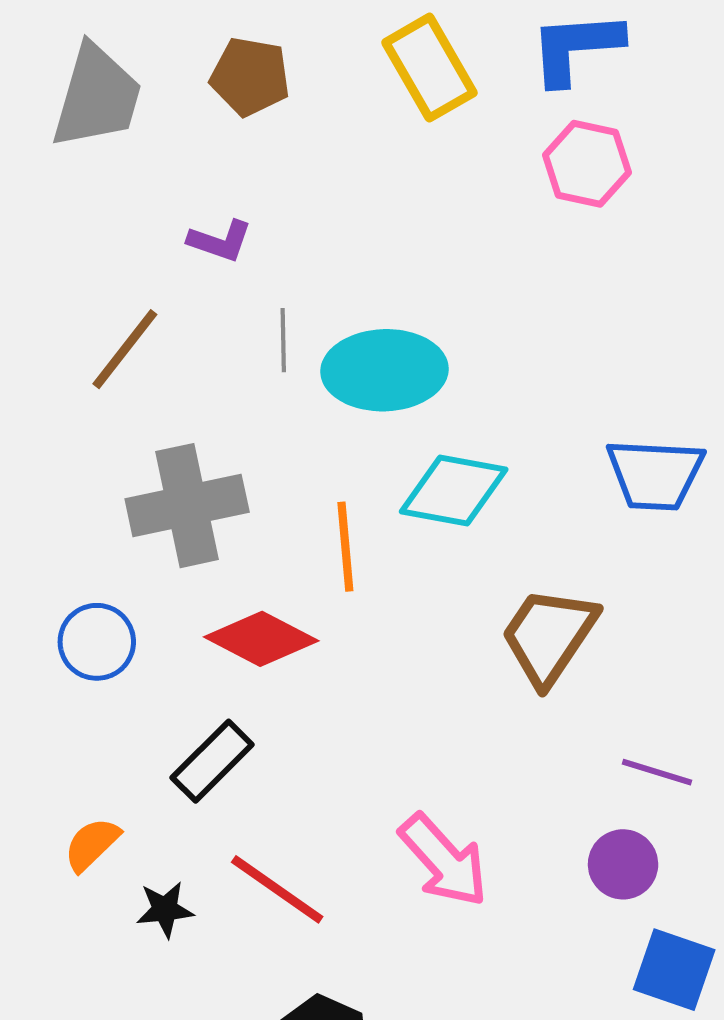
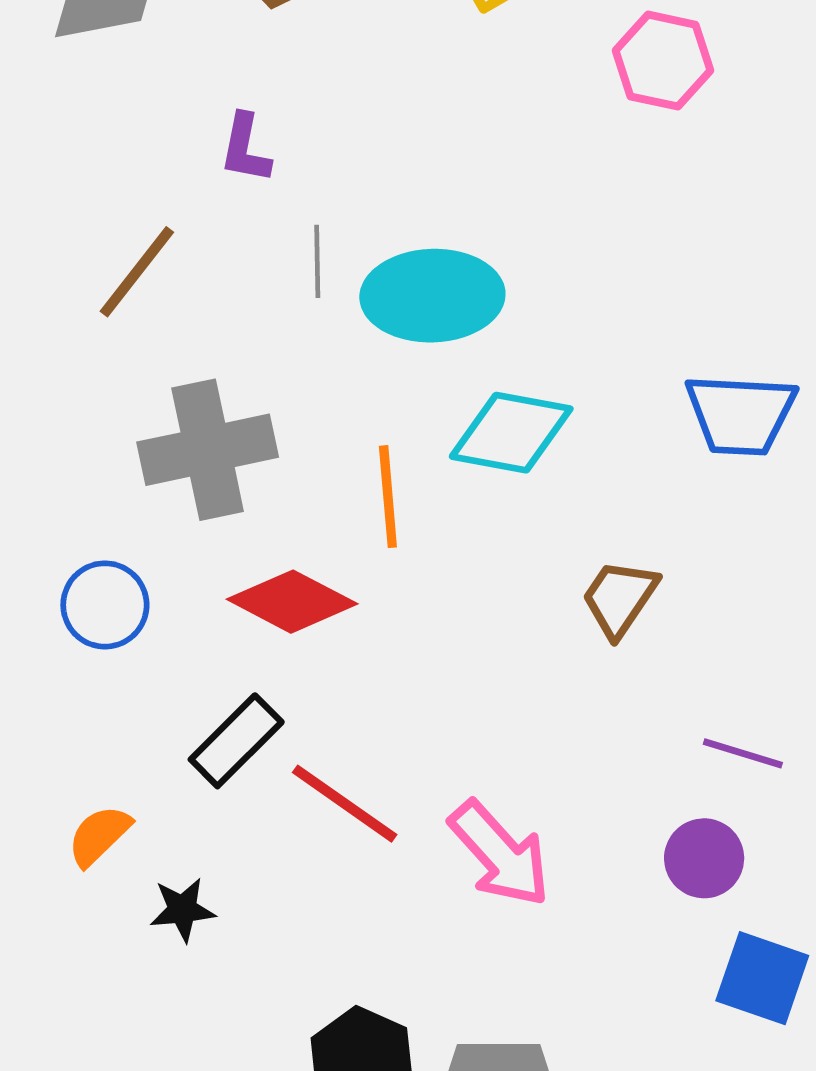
purple L-shape: (220, 241) -> (245, 148), turned 82
brown trapezoid: (549, 636) -> (620, 598), size x0.7
red line: (277, 889) -> (345, 804), moved

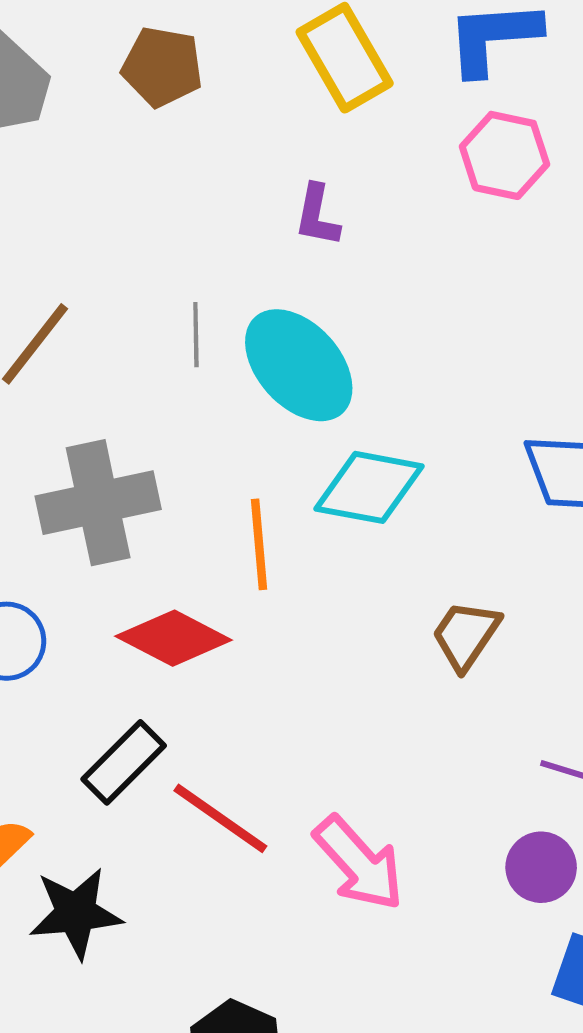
purple L-shape: (245, 148) -> (317, 216), moved
cyan ellipse: (432, 296) -> (299, 365), turned 50
black star: (183, 910) -> (76, 913), size x1.6

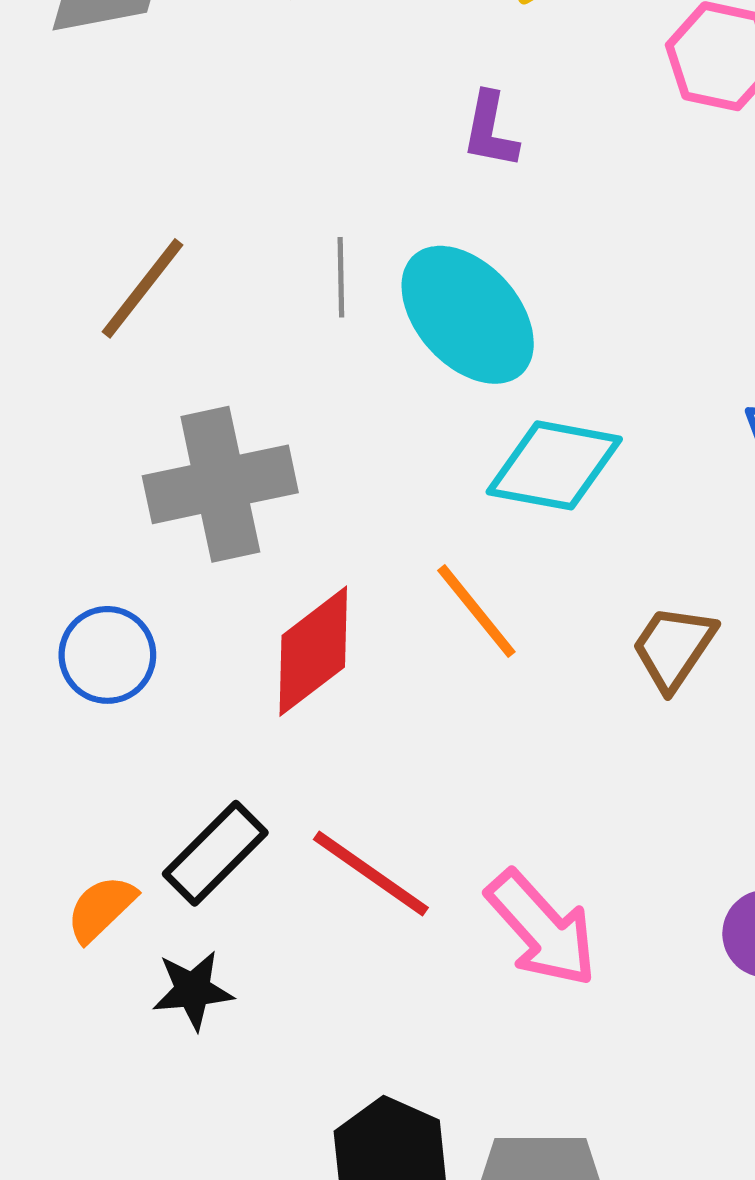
orange line: (259, 544) -> (476, 611), moved, turned -34
red diamond: (174, 638) -> (313, 651), turned -65
black rectangle: (124, 762) -> (215, 853), moved
black star: (76, 913) -> (193, 990), size x0.7

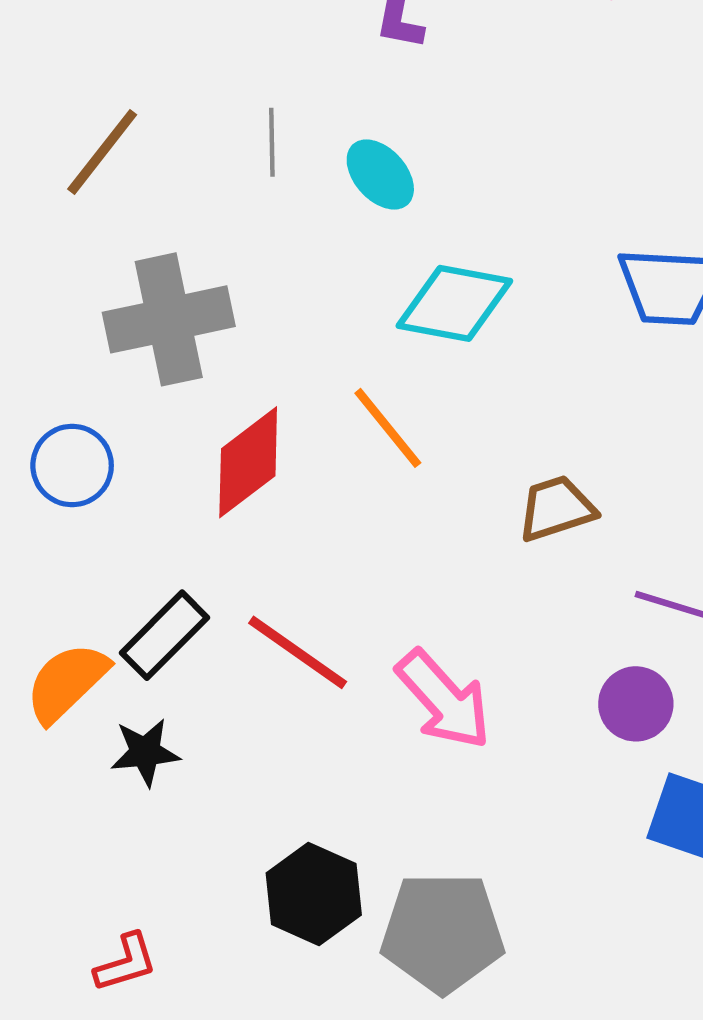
cyan ellipse: (468, 315) -> (380, 175), size x0.6
brown trapezoid: (673, 647) -> (556, 508), moved, turned 38
orange semicircle: (101, 909) -> (67, 682), size x1.4

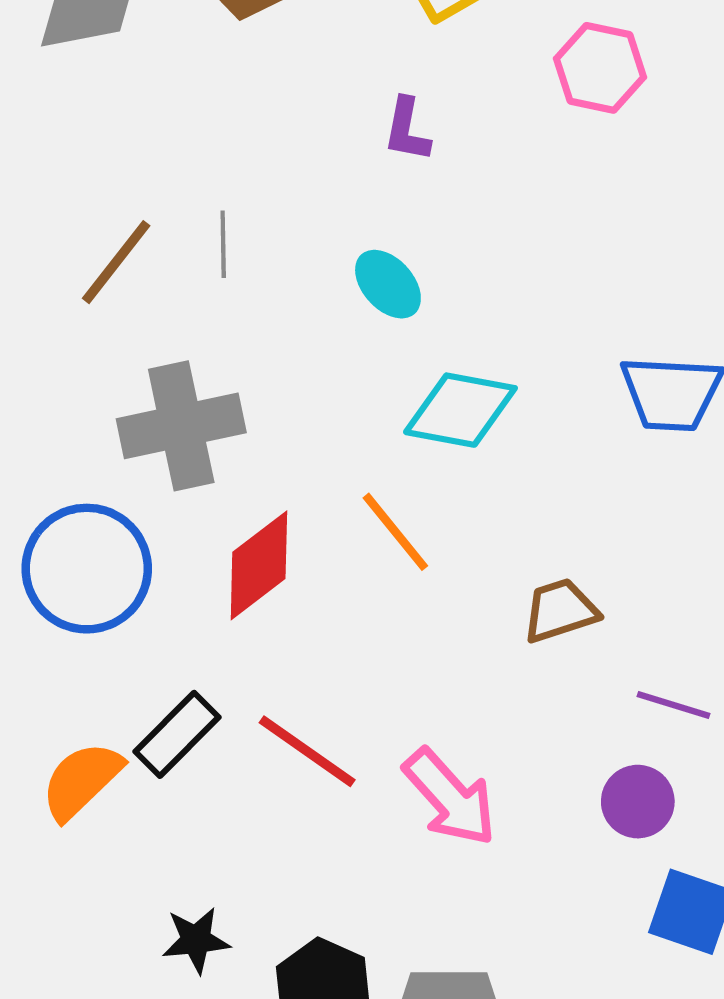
gray line: (272, 142) -> (223, 244), moved
blue circle: (72, 466) -> (87, 569), size x1.6
black star: (145, 752) -> (196, 940), moved

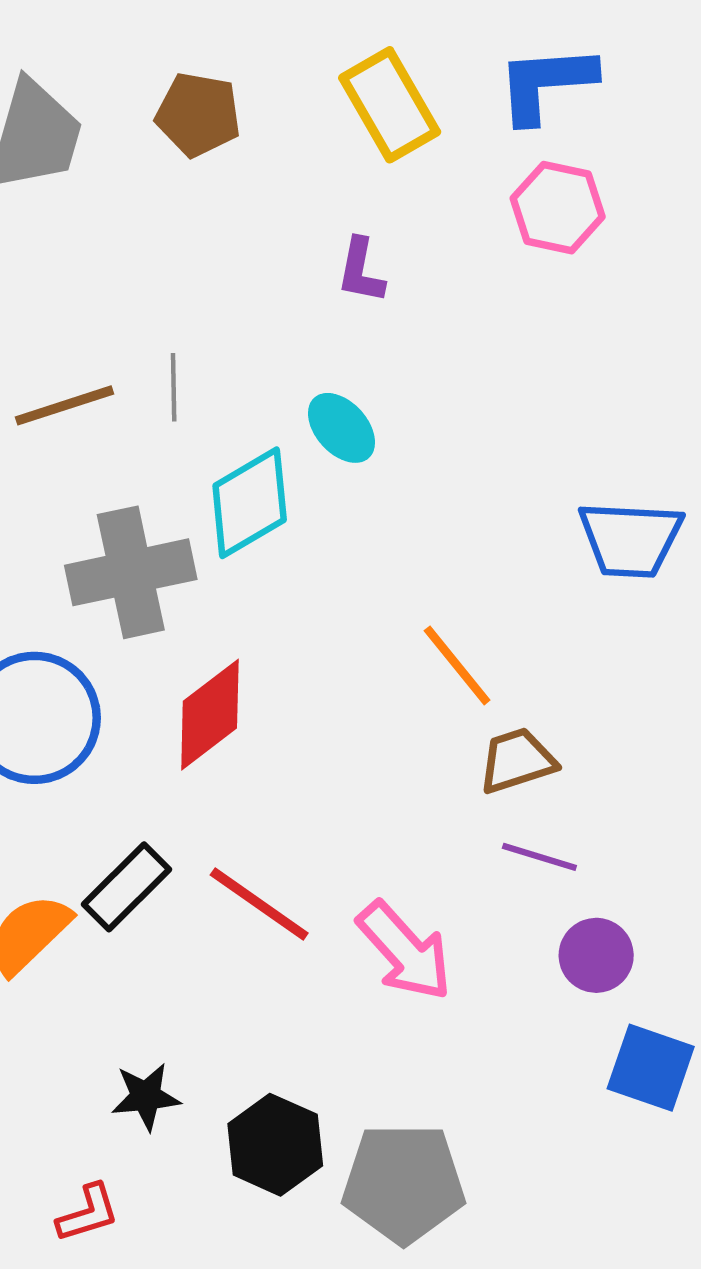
brown line: (116, 262) -> (64, 405), turned 34
cyan diamond: (460, 410) -> (250, 503), moved, turned -41
orange line: (395, 532) -> (457, 665), moved
purple line: (673, 705) -> (539, 857), moved

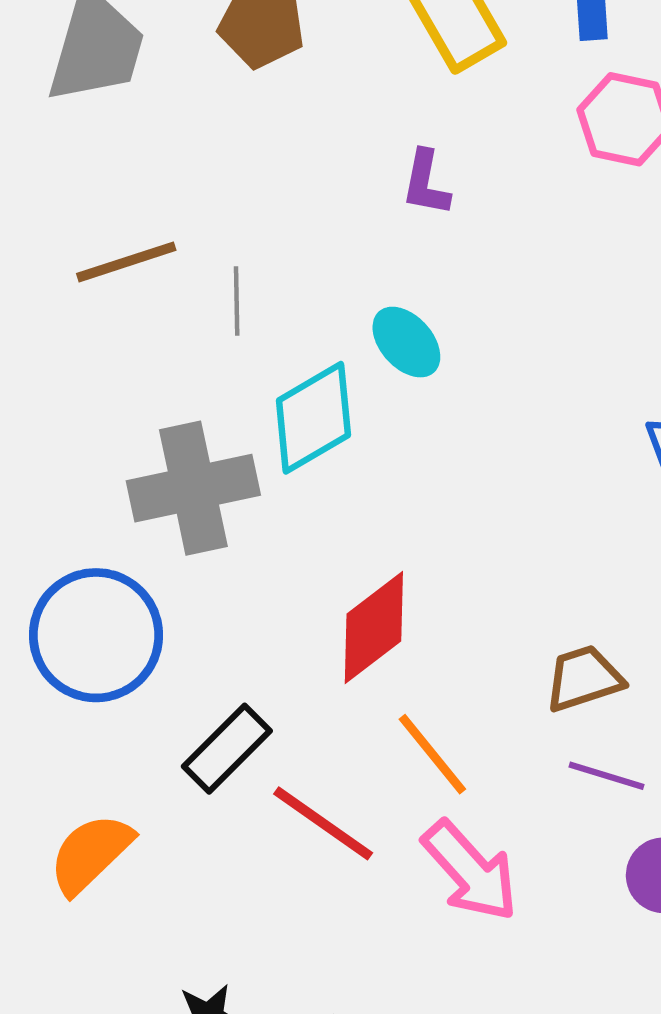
brown line: (64, 405) -> (126, 262), moved
orange line: (457, 665) -> (432, 754), moved
red diamond: (210, 715) -> (374, 628), moved
black rectangle: (126, 887) -> (227, 749), moved

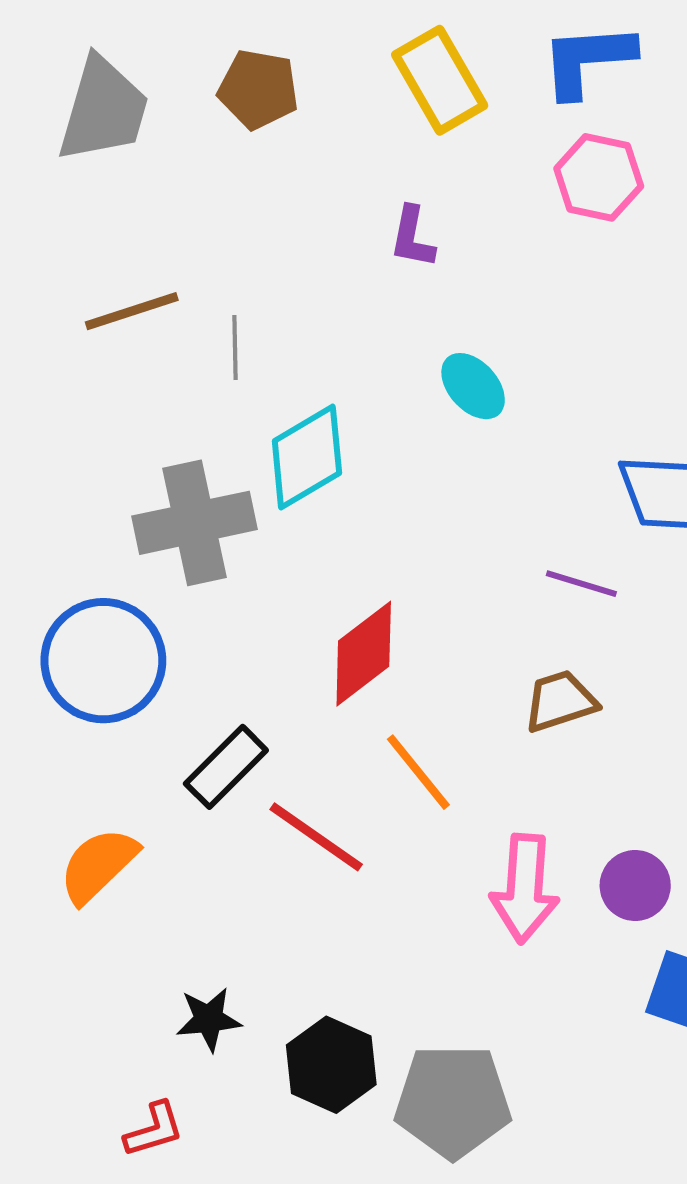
cyan ellipse: (406, 342) -> (473, 386), moved
purple line: (607, 776) -> (581, 584), moved
pink arrow: (470, 871) -> (525, 889), moved, turned 46

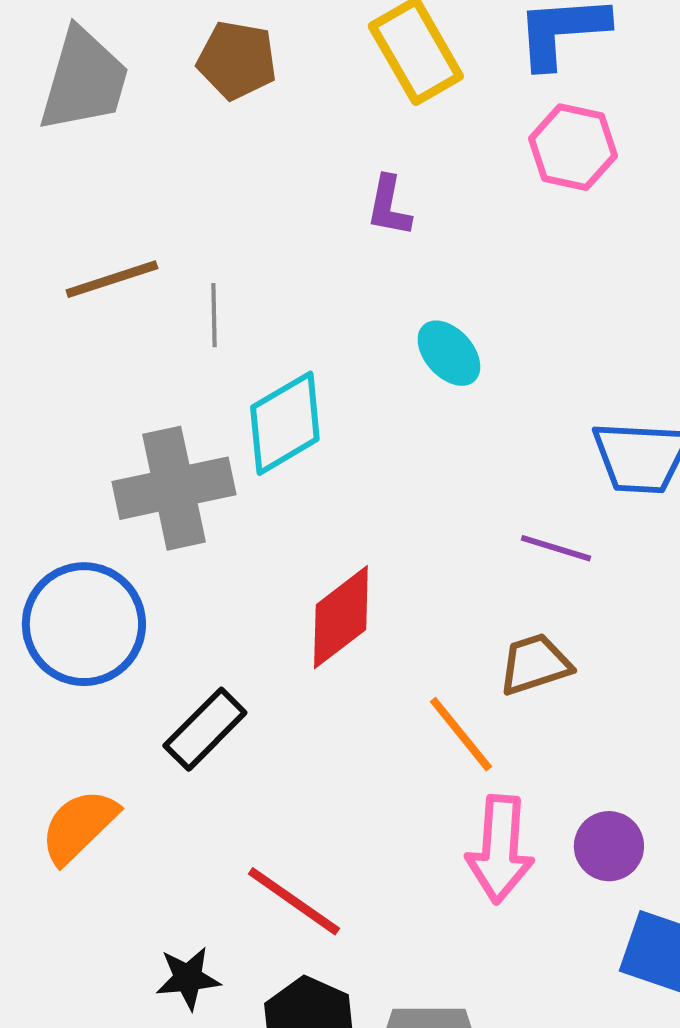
orange line: (418, 772) -> (461, 734), moved
red line: (316, 837) -> (294, 901), moved

